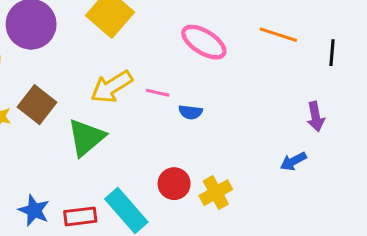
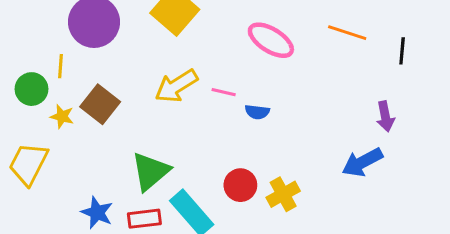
green triangle: (86, 137) -> (150, 171), moved
blue arrow: (293, 161) -> (362, 162), size x1.5

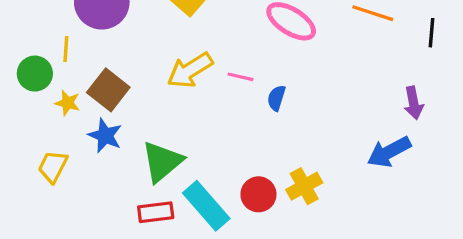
blue semicircle: (257, 112) -> (276, 98), turned 100
yellow trapezoid: (28, 164) -> (53, 167), moved, size x0.7
red circle: (240, 185) -> (258, 194), moved
blue star: (97, 213) -> (105, 136), moved

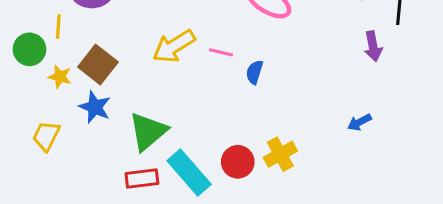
purple arrow: (414, 103) -> (373, 46), moved
blue arrow: (389, 152) -> (359, 122), size x0.6

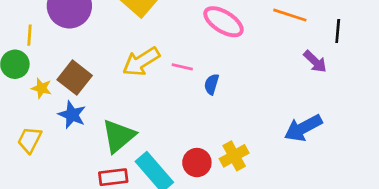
yellow line: (58, 27) -> (30, 35), moved
purple arrow: (373, 46) -> (315, 62), turned -35
blue arrow: (359, 122) -> (303, 128), size x1.8

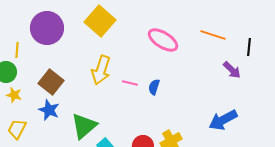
yellow arrow: (141, 62) -> (101, 70), turned -40
pink line: (182, 67) -> (130, 83), moved
yellow star: (41, 88) -> (14, 95), moved

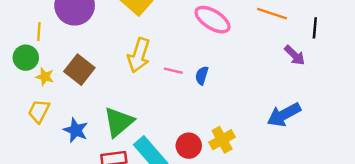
yellow star: (14, 95) -> (45, 77), moved
blue star: (49, 110) -> (76, 130), moved
yellow trapezoid: (17, 129) -> (39, 111), moved

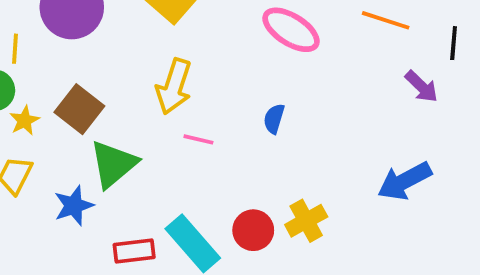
pink line: (173, 71) -> (198, 139), moved
yellow star: (45, 77) -> (25, 121), turned 30
green triangle: (119, 122) -> (113, 164), moved
blue star: (76, 130) -> (74, 206), turned 30

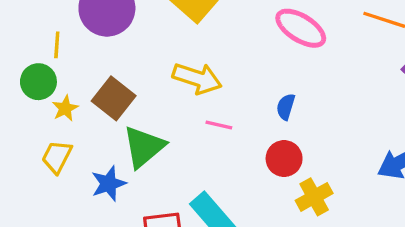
yellow arrow: (174, 87) -> (197, 78), turned -90
red circle: (253, 230) -> (284, 159), moved

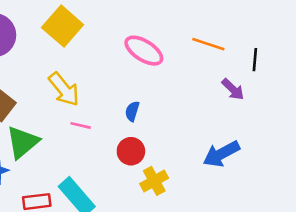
yellow arrow: (197, 78) -> (64, 89), turned 33

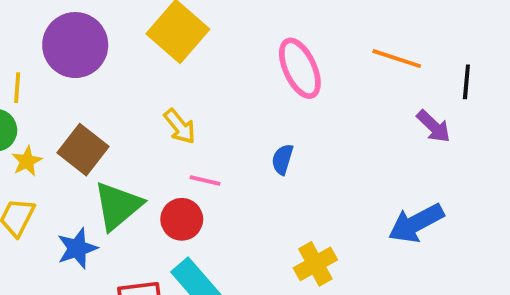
pink ellipse: (144, 51) -> (300, 68), turned 33
yellow arrow: (64, 89) -> (180, 126), size x0.7
red circle: (131, 151) -> (182, 219), moved

